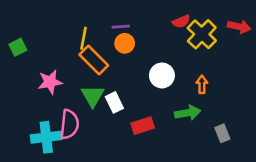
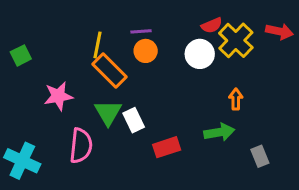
white circle: (162, 75) -> (200, 54), moved
cyan cross: (46, 137) -> (22, 161), moved, turned 32

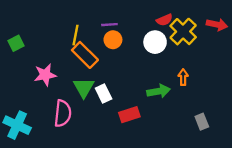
green arrow: (219, 132) -> (159, 91), moved

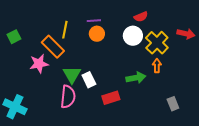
red arrow: (217, 25) -> (186, 34), moved
yellow cross: (183, 32) -> (157, 43), moved
orange rectangle: (85, 55) -> (53, 47), moved
pink semicircle: (63, 113) -> (68, 97), moved

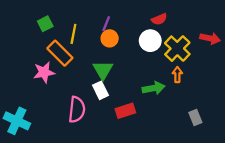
purple line: (94, 21) -> (106, 24), turned -64
green square: (14, 37) -> (45, 24), moved
green triangle: (72, 75) -> (103, 70), moved

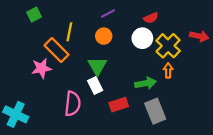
green square: (45, 24) -> (34, 15), moved
purple line: (106, 24) -> (108, 14), moved, turned 40
gray rectangle: (195, 117) -> (155, 111), moved, size x1.6

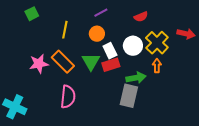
white circle: (142, 38) -> (133, 46), moved
orange rectangle: (56, 50) -> (63, 62), moved
white rectangle: (95, 85) -> (110, 51), moved
red rectangle: (119, 105) -> (111, 65), moved
gray rectangle: (155, 111) -> (129, 96), moved, turned 35

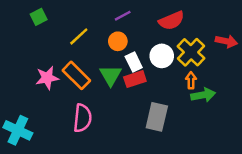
red semicircle: (141, 17) -> (171, 21), size x1.5
yellow line: (65, 30) -> (79, 36), turned 36
green arrow: (136, 78) -> (203, 95), moved

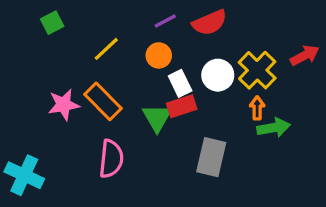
red semicircle: (171, 21) -> (210, 23), moved
red arrow: (226, 41) -> (305, 55), turned -40
green triangle: (111, 75) -> (157, 118), moved

